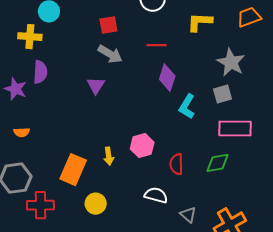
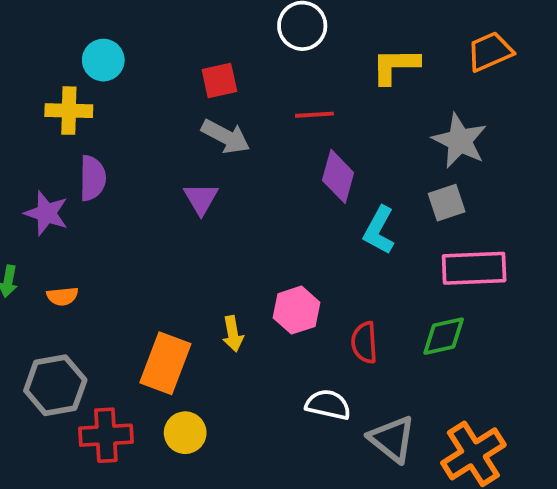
yellow circle: (96, 204) -> (185, 433), moved
gray triangle: (188, 215) -> (392, 439), size x1.5

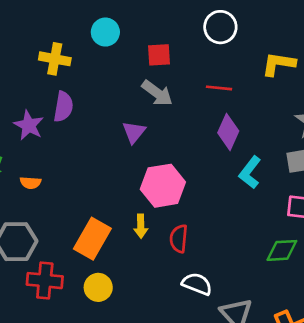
cyan circle: (103, 60) -> (105, 32), moved
pink hexagon: (296, 310) -> (163, 186), moved, size x1.4
red semicircle: (364, 342) -> (179, 239), moved

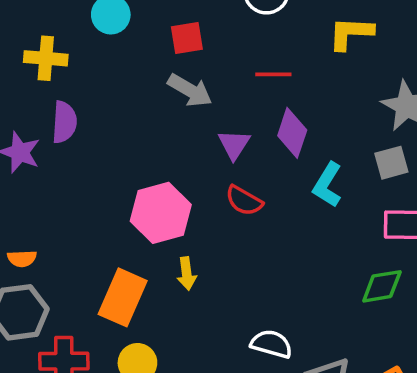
purple triangle: (134, 132) -> (234, 144), moved
orange semicircle: (31, 183) -> (22, 259), moved
pink hexagon: (163, 186) -> (161, 213), moved
red semicircle: (179, 239) -> (244, 201), moved, turned -60

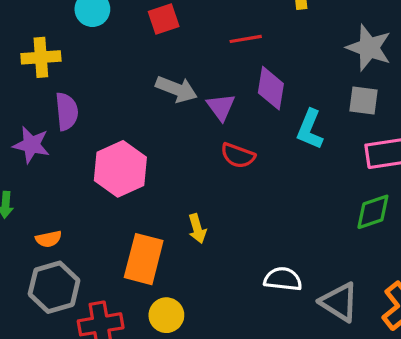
gray arrow: (190, 90) -> (176, 89), moved
gray square: (391, 163) -> (364, 100), turned 32
pink hexagon: (161, 213) -> (120, 169), moved

